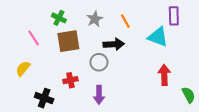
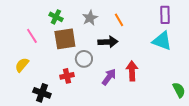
cyan triangle: (158, 37) -> (162, 41), moved
gray circle: (99, 62) -> (84, 59), moved
red arrow: (164, 75) -> (132, 71), moved
purple arrow: (99, 95) -> (109, 77), moved, turned -144

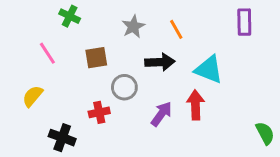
green cross: (56, 17) -> (70, 16), moved
brown square: (65, 39) -> (96, 58), size x0.7
cyan triangle: (162, 41) -> (209, 69), moved

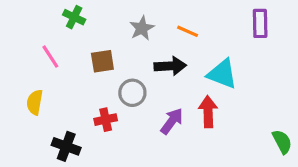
orange line: (176, 29) -> (188, 31), turned -36
yellow semicircle: (33, 96) -> (35, 102), turned -30

